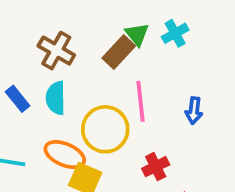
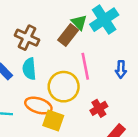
cyan cross: (175, 33) -> (104, 20), size x1.6

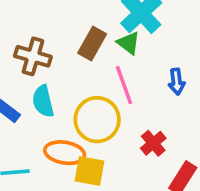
green triangle: (79, 22) -> (129, 43), moved

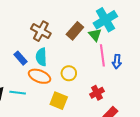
pink line: (124, 85) -> (102, 55), moved
yellow circle: (97, 120) -> (69, 73), size x0.6
orange ellipse: (65, 153) -> (40, 76), moved

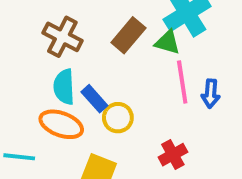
green triangle: (95, 35) -> (167, 42), turned -32
blue rectangle: (20, 58) -> (94, 99), moved

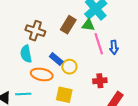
cyan semicircle: (64, 87) -> (26, 54), moved
red cross: (173, 155) -> (100, 81), turned 32

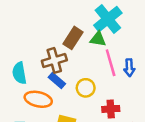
brown cross: (35, 31) -> (54, 60), moved, turned -36
yellow circle: (69, 67) -> (86, 88), moved

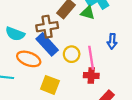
pink line: (111, 63) -> (91, 58), moved
cyan semicircle: (19, 73) -> (15, 34), turned -66
blue rectangle: (57, 80) -> (47, 44), size x1.5

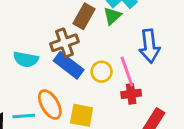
green triangle: (88, 13) -> (112, 16), turned -48
blue arrow: (112, 41) -> (149, 46), size x1.6
orange ellipse: (29, 59) -> (50, 104), moved, turned 50

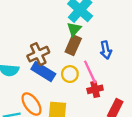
brown rectangle: (84, 16) -> (73, 45), moved
blue arrow: (149, 46) -> (106, 50), size x0.7

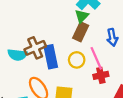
brown cross: (38, 54) -> (35, 48), moved
blue rectangle: (43, 71) -> (51, 57), turned 45

